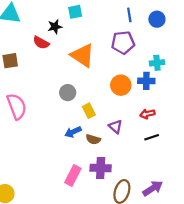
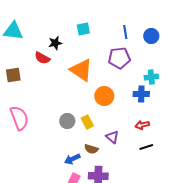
cyan square: (75, 12) -> (83, 29), moved
orange circle: (121, 85) -> (104, 96), moved
gray circle: (68, 93) -> (67, 121), moved
blue arrow: (73, 132) -> (72, 159), moved

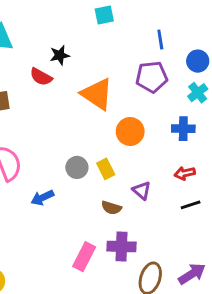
cyan square: (83, 29) -> (104, 15), moved
blue circle: (151, 36) -> (198, 61), moved
cyan cross: (151, 77) -> (198, 93), moved, turned -32
blue arrow: (72, 159) -> (42, 198), moved

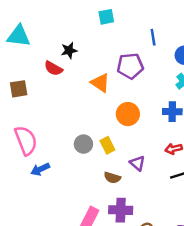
purple pentagon: (152, 77) -> (130, 66), moved
orange triangle: (97, 94) -> (100, 83), size x0.7
blue arrow: (42, 198) -> (40, 169), moved

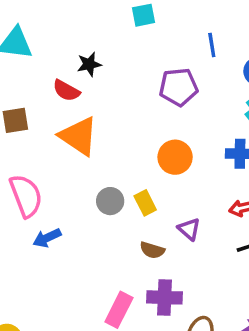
orange triangle: (100, 83) -> (79, 136), moved, size x1.4

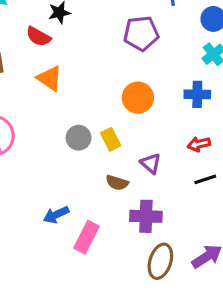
orange triangle: (79, 136) -> (50, 78), size x0.7
blue arrow: (47, 238) -> (56, 215), moved
purple cross: (164, 297) -> (146, 216), moved

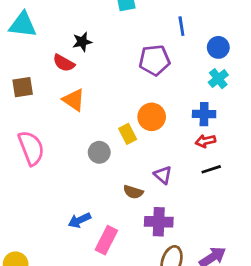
yellow rectangle: (111, 139) -> (128, 134), moved
red arrow: (199, 144) -> (206, 141), moved
black line: (205, 179) -> (211, 169), moved

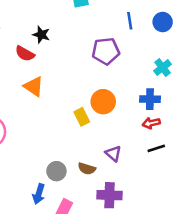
black star: (82, 42) -> (41, 35), turned 30
blue circle: (218, 47) -> (163, 22), moved
gray circle: (99, 152) -> (56, 171), moved
blue arrow: (79, 220) -> (39, 194), turned -48

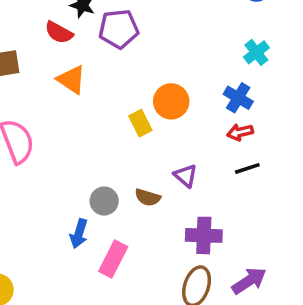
purple pentagon: (106, 51) -> (119, 29), moved
blue cross: (150, 99) -> (238, 98), turned 30
purple cross: (110, 195) -> (204, 235), moved

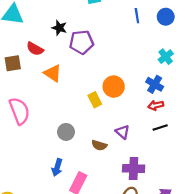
red semicircle: (59, 33) -> (35, 49), moved
gray circle: (104, 201) -> (66, 132), moved

